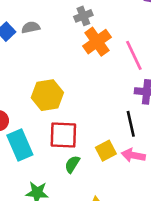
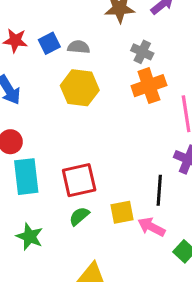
gray cross: (83, 16) -> (142, 52), turned 30
yellow hexagon: (47, 95) -> (80, 88), moved
red square: (63, 135) -> (79, 180), turned -32

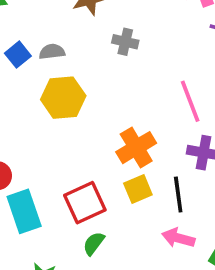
orange cross: (149, 86) -> (136, 148), moved
yellow square: (122, 212) -> (138, 189), moved

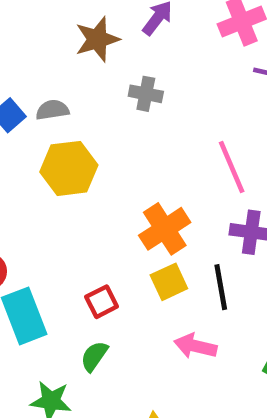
red square: (85, 203) -> (102, 302), size x0.6
pink arrow: (178, 238) -> (195, 346), moved
green semicircle: (94, 243) -> (94, 356), moved

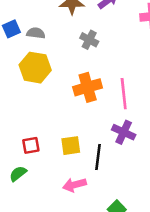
orange cross: (165, 229) -> (88, 87), moved
pink arrow: (195, 346) -> (75, 185), turned -45

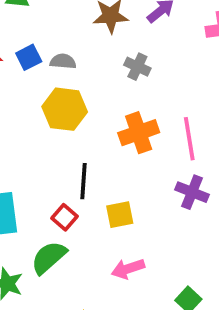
red square: (31, 145) -> (65, 217), turned -36
black line: (98, 157) -> (83, 181), moved
green semicircle: (18, 174) -> (49, 257), size x1.5

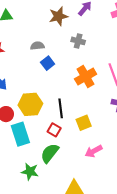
blue square: (29, 57) -> (48, 63), moved
yellow hexagon: (65, 109) -> (30, 104), moved

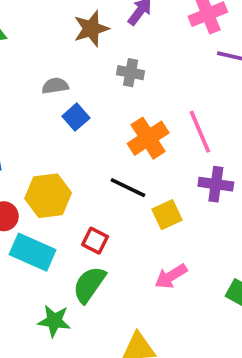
black line: (61, 108) -> (128, 188), moved, turned -54
yellow square: (84, 123) -> (167, 215), moved
cyan rectangle: (20, 134) -> (33, 252), turned -45

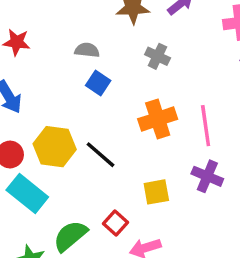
blue square: (76, 117) -> (98, 83), turned -30
black line: (128, 188) -> (101, 155), moved
red square: (95, 241) -> (116, 223), moved

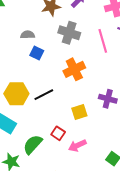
gray cross: (158, 56) -> (69, 33), size x1.5
pink line: (206, 126) -> (103, 41), moved
black line: (101, 155) -> (44, 95), turned -60

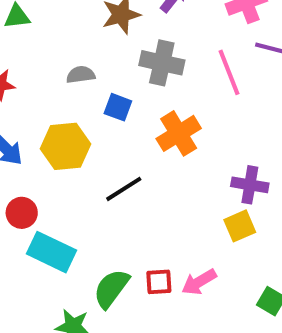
blue square: (37, 53) -> (118, 107), moved
yellow hexagon: (16, 94) -> (65, 146), moved
yellow square: (79, 112) -> (240, 226), moved
red square: (58, 133) -> (159, 282), moved, turned -32

